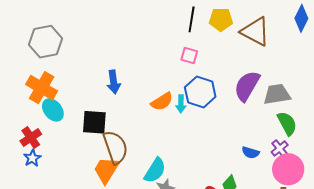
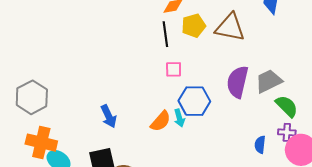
purple cross: (280, 148) -> (287, 132), turned -30
blue semicircle: (251, 153) -> (260, 145), turned 96

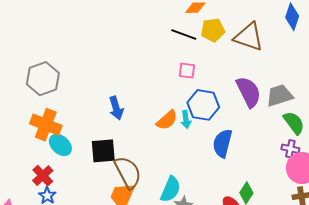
black line: (165, 34) -> (184, 34), turned -70
purple semicircle: (237, 82) -> (249, 92), turned 132
blue semicircle: (260, 145) -> (222, 143), moved, size x1.6

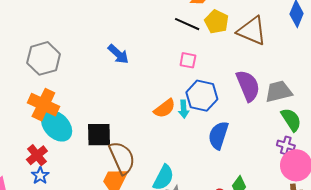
yellow pentagon: (213, 30) -> (217, 22), turned 30
blue arrow: (116, 108) -> (118, 54), moved, turned -35
cyan ellipse: (60, 145) -> (57, 126), size x1.4

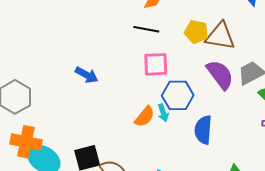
yellow pentagon: (217, 22) -> (196, 32), moved
brown triangle: (252, 31) -> (220, 36), moved
pink square: (188, 60) -> (156, 64), size x1.5

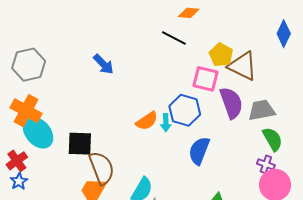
pink square: (156, 64) -> (205, 79), moved

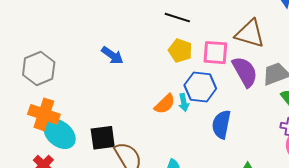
yellow pentagon: (221, 55) -> (180, 51), moved

